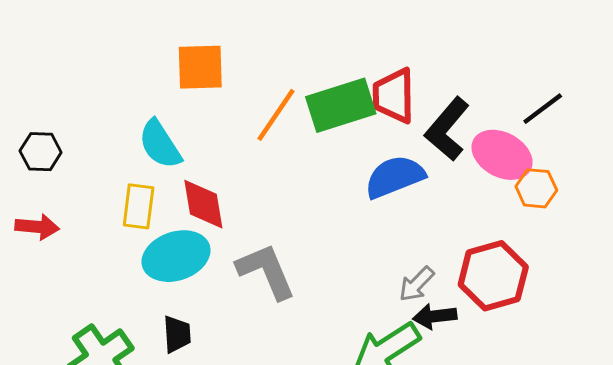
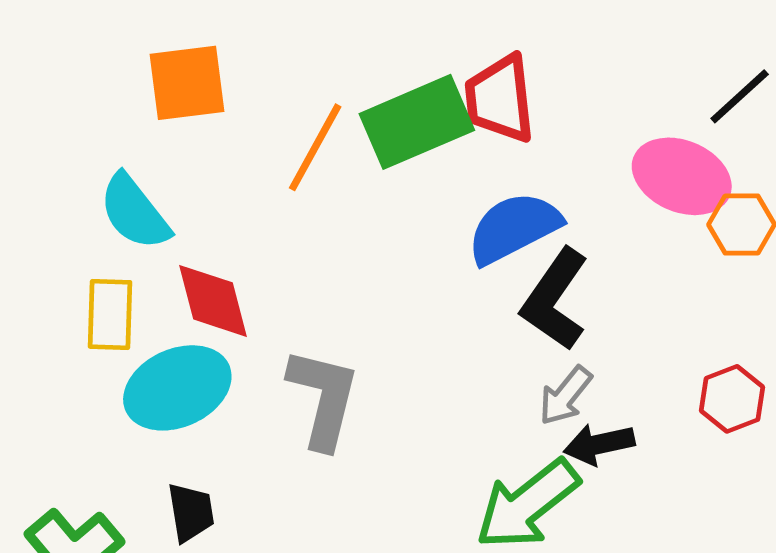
black L-shape: (447, 129) -> (555, 299), moved
gray L-shape: (266, 271) -> (323, 398), turned 42
red hexagon: (493, 276) -> (732, 399), moved, size x0.6

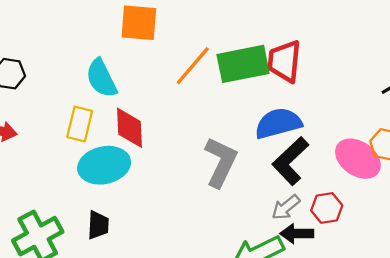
pink ellipse: (682, 176) -> (358, 159), moved
gray L-shape: (323, 398) -> (221, 162), moved
red hexagon: (732, 399) -> (327, 208), moved

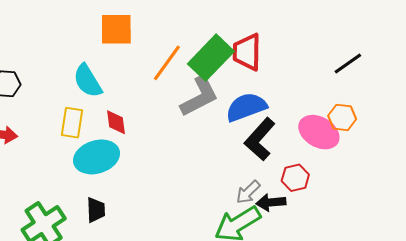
green rectangle: (243, 64) -> (211, 58), turned -30
red diamond: (129, 128) -> (116, 122), size x0.7
gray L-shape: (221, 162) -> (199, 96), moved, turned 42
gray arrow: (286, 207) -> (248, 192), moved

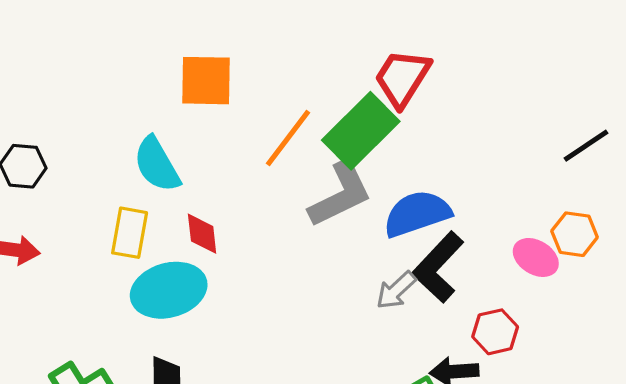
red trapezoid: (247, 52) -> (402, 78), moved, turned 30
pink ellipse: (319, 132) -> (536, 257), size x0.7
gray arrow: (248, 192) -> (396, 290), moved

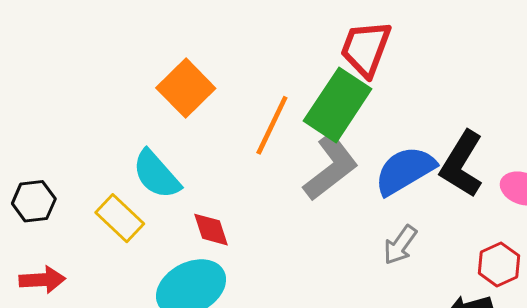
orange square: (206, 81) -> (186, 88), turned -34
yellow rectangle: (130, 233) -> (120, 218), moved, turned -45
black L-shape: (438, 267) -> (462, 164), moved

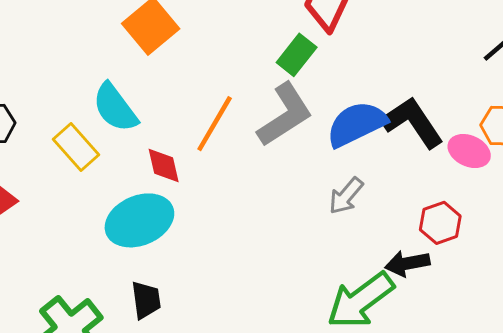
green rectangle: (338, 105) -> (297, 55), size x0.6
orange line: (272, 125) -> (215, 124), moved
black L-shape: (462, 164) -> (412, 122), turned 110

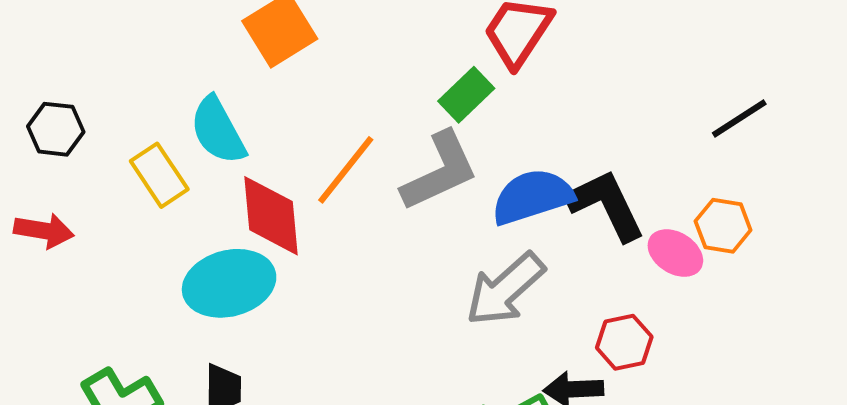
red diamond: (164, 166) -> (271, 216), size x1.6
gray arrow: (346, 196) -> (505, 289), size x1.6

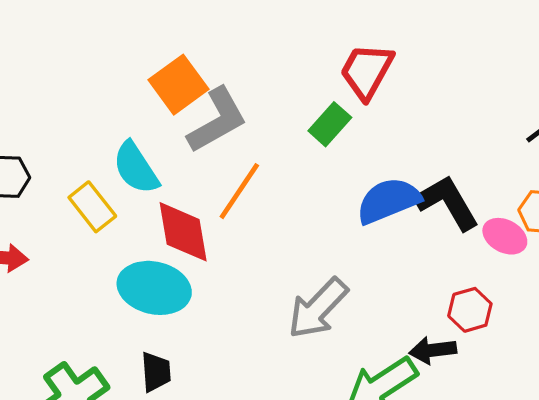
gray L-shape: (440, 171) -> (217, 120), moved
cyan ellipse: (229, 283) -> (154, 288), turned 32
gray arrow: (505, 289) -> (318, 308), moved

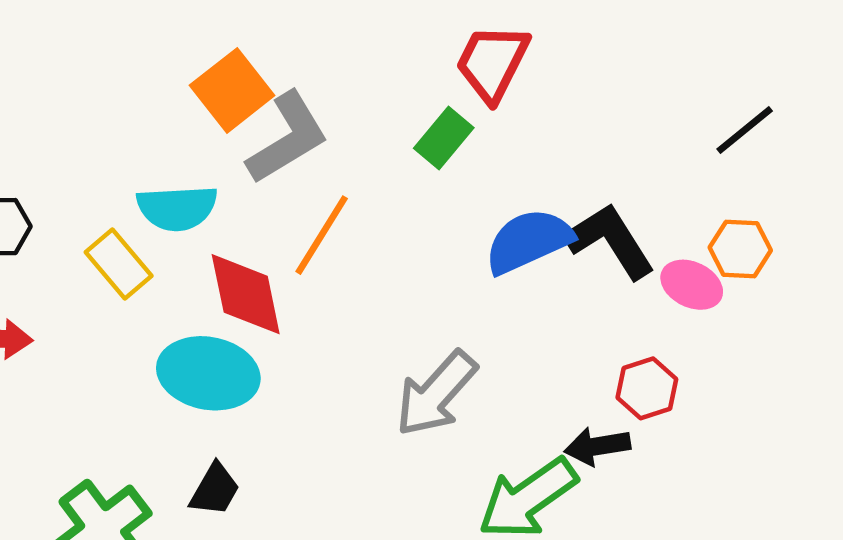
cyan semicircle: (136, 168) -> (177, 208), turned -58
black trapezoid: (156, 372) -> (215, 490), turned 36

